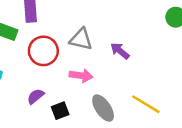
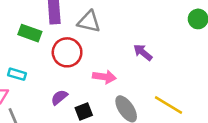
gray triangle: (81, 39) -> (89, 22), moved

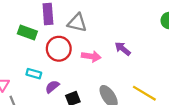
cyan rectangle: (17, 74) -> (34, 74), moved
pink arrow: (104, 77) -> (91, 56), moved

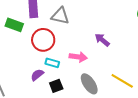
pink arrow: (91, 56) -> (78, 57), moved
cyan rectangle: (34, 74) -> (52, 63), moved

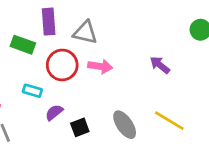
purple arrow: (102, 40) -> (160, 65), moved
pink arrow: (78, 57) -> (100, 66), moved
cyan rectangle: (52, 63) -> (32, 91), moved

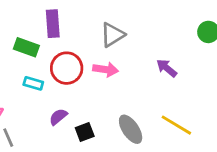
gray triangle: (85, 32) -> (112, 35), moved, turned -45
cyan rectangle: (32, 91) -> (33, 83), moved

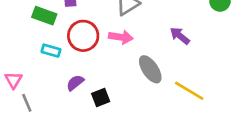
gray ellipse: (131, 129) -> (150, 69), moved

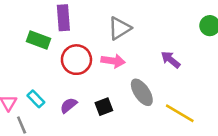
cyan rectangle: (51, 51) -> (36, 99), moved, turned 30
black square: (101, 97) -> (104, 107), moved

